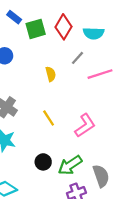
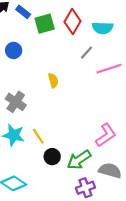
yellow semicircle: (51, 74) -> (53, 80), moved
yellow line: (49, 118) -> (38, 136), moved
pink L-shape: (85, 125) -> (106, 135), moved
gray semicircle: (101, 176) -> (110, 171), turned -55

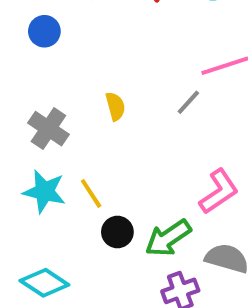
gray line: (86, 53) -> (188, 102), moved
yellow semicircle: (53, 80) -> (115, 106), moved

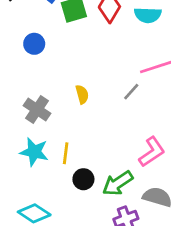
yellow line: (91, 193) -> (66, 153), turned 40

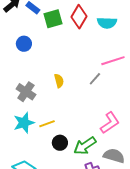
cyan star: (34, 152) -> (24, 123), turned -30
yellow line: (66, 153) -> (47, 124), turned 63

